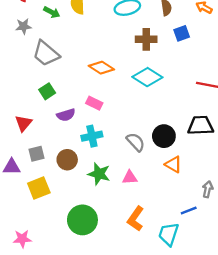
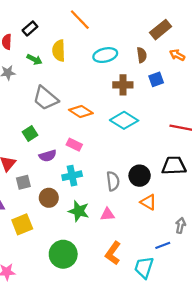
gray trapezoid: (46, 54) -> (45, 98), moved
gray semicircle: (136, 142) -> (113, 181), turned 36
gray square: (36, 154) -> (23, 182), moved

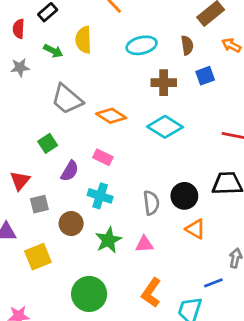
purple semicircle: (48, 156) -> (70, 171), turned -42
cyan cross: (72, 176) -> (100, 196), turned 30
green star: (79, 211) -> (108, 240), turned 30

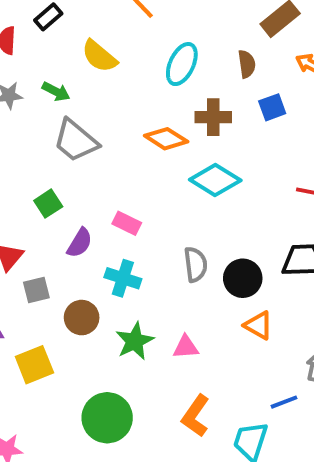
yellow semicircle: (84, 40) -> (99, 56), turned -48
cyan ellipse: (142, 45) -> (182, 64), turned -52
green arrow: (53, 51) -> (56, 92), moved
orange diamond: (111, 116) -> (166, 139), moved
gray semicircle: (151, 203) -> (196, 264), moved

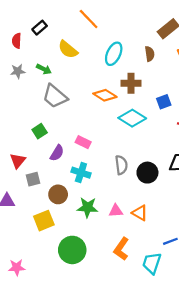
blue square: (272, 107) -> (164, 102), moved
orange triangle: (258, 325) -> (140, 213), moved
green star: (135, 341) -> (87, 207), turned 30
yellow square: (34, 365) -> (44, 221), moved

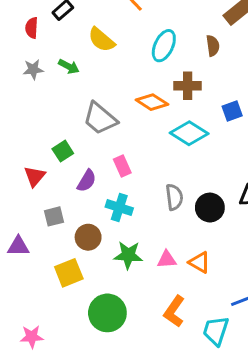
gray trapezoid: (55, 96) -> (100, 118), moved
pink rectangle: (83, 142) -> (122, 166), turned 40
red triangle: (18, 161) -> (35, 176), moved

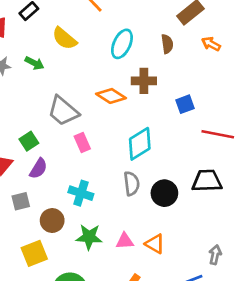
cyan diamond: (189, 133) -> (140, 144), moved, turned -64
pink rectangle: (122, 166) -> (82, 142), moved
purple semicircle: (87, 181) -> (38, 168), moved

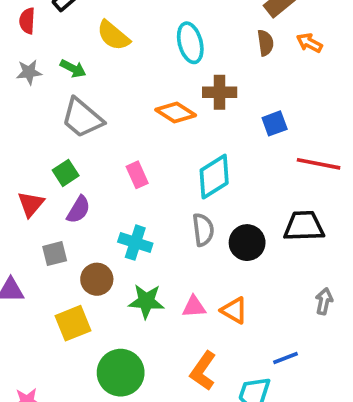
cyan ellipse: (122, 44) -> (190, 43), turned -40
brown semicircle: (167, 44) -> (265, 43), moved
gray trapezoid: (63, 111) -> (82, 118), moved
gray arrow: (215, 255) -> (324, 301), moved

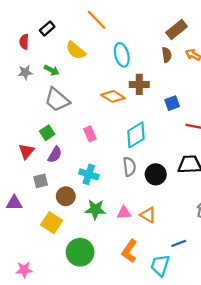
yellow square: (73, 323) -> (52, 223), turned -35

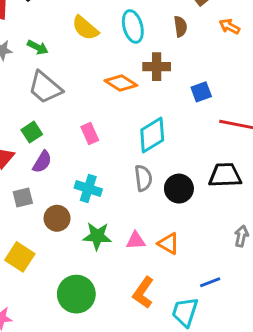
yellow semicircle: (76, 50) -> (85, 28), moved
brown semicircle: (167, 55) -> (180, 26), moved
yellow square: (52, 223) -> (20, 257), moved

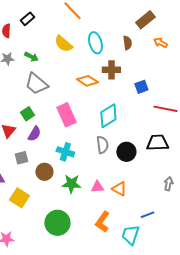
pink rectangle: (90, 134) -> (66, 115), size x1.6

